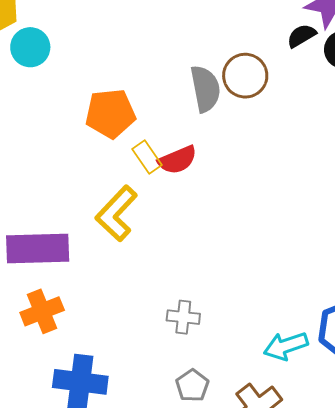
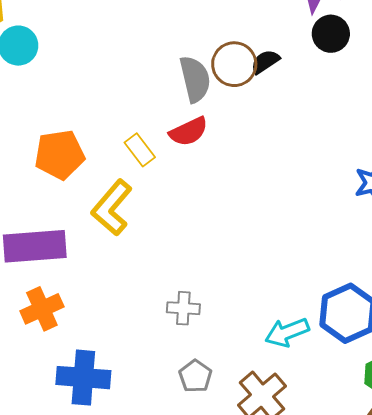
black semicircle: (301, 36) -> (265, 62), moved
orange pentagon: (110, 113) -> (60, 155), moved
red semicircle: (177, 160) -> (189, 132), moved

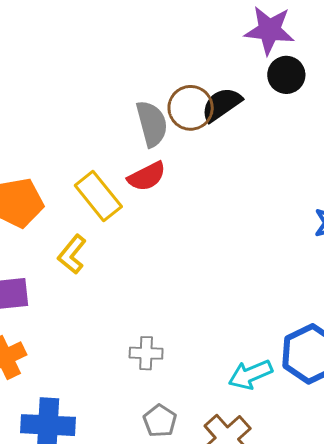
black semicircle: (265, 62) -> (221, 104), size x1.4
yellow rectangle: (140, 150) -> (98, 196), size x1.5
yellow L-shape: (112, 208) -> (72, 254), size x0.7

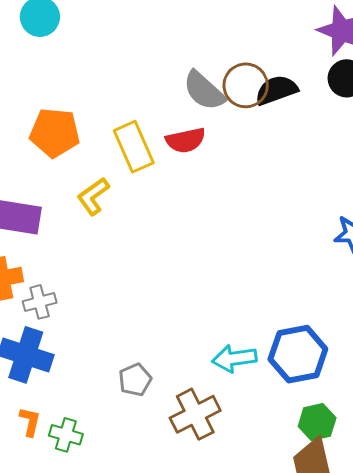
gray semicircle: (152, 124) -> (204, 91), turned 132
gray cross: (146, 353) -> (40, 302), moved, turned -32

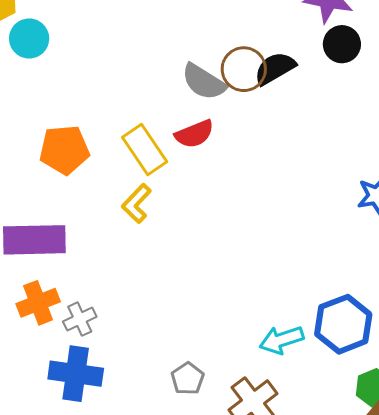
yellow L-shape: (93, 196) -> (136, 203), moved

